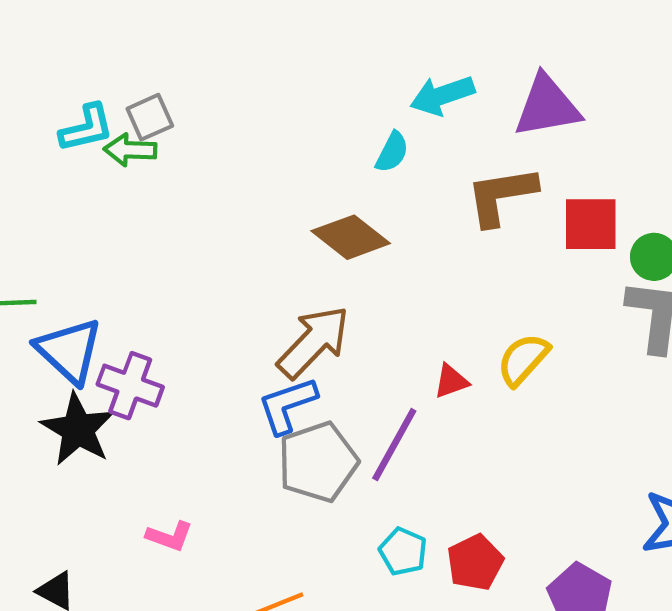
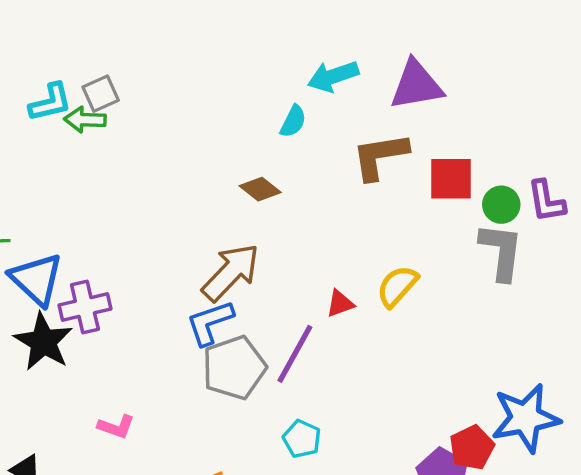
brown diamond: (351, 237) -> (260, 189), size x0.7
purple cross: (130, 386) -> (85, 307), turned -33
red pentagon: (475, 562) -> (472, 447), moved

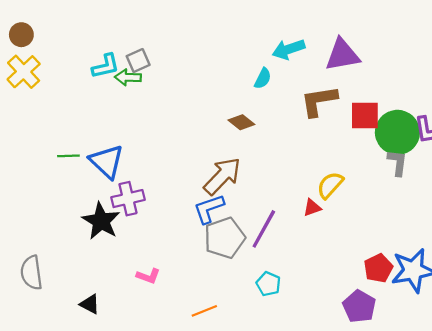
green circle: (501, 205) -> (397, 132), size x1.8
gray L-shape: (501, 251) -> (397, 163), size x0.7
blue triangle: (36, 279) -> (107, 162), moved
red triangle: (340, 304) -> (312, 208), moved
red pentagon: (472, 447) -> (378, 268), moved

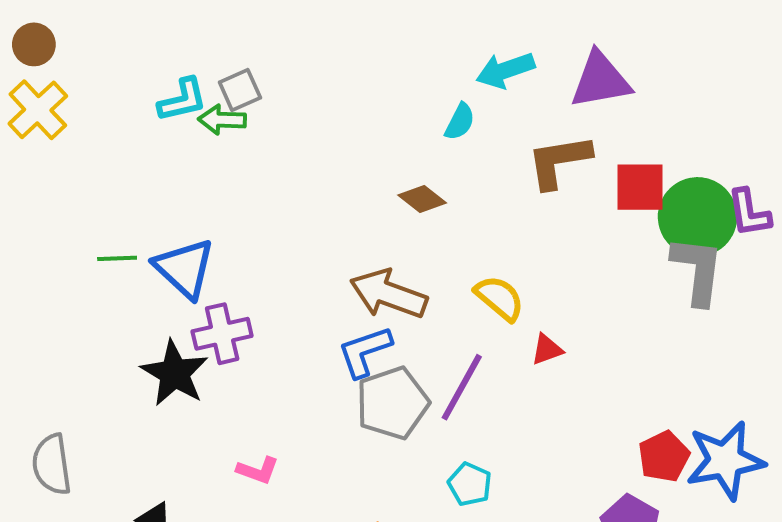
gray L-shape: (397, 163) -> (698, 270), size x1.5
brown arrow: (222, 176) -> (388, 294), turned -114
yellow semicircle: (330, 185) -> (499, 298), moved, turned 88

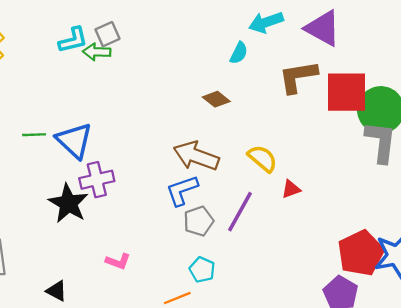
purple triangle: (600, 80) -> (323, 28), turned 39
red square: (640, 187) -> (346, 92), size x1.4
gray pentagon: (392, 403) -> (199, 221), size x0.7
red pentagon: (664, 457) -> (361, 253), size x1.5
cyan pentagon: (470, 484) -> (202, 270), moved

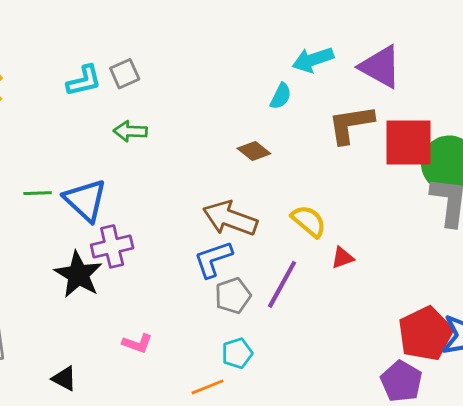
green arrow: (97, 52) -> (130, 131), moved
cyan pentagon: (202, 270) -> (237, 353), turned 30

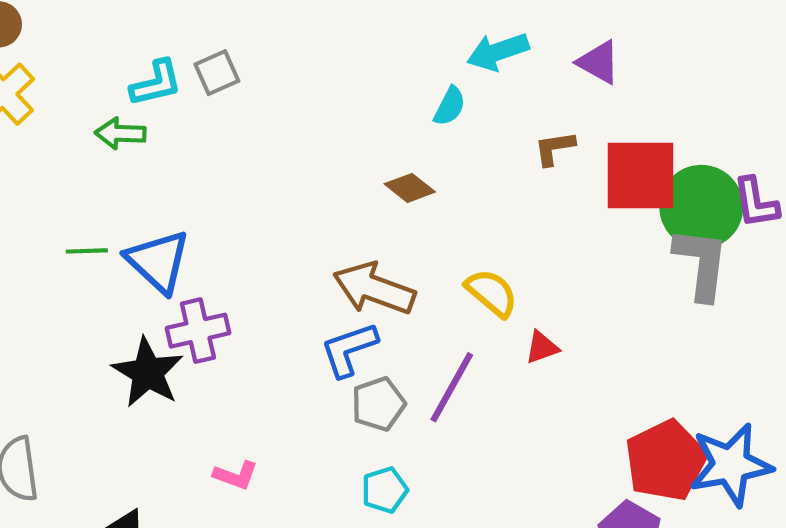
purple triangle: (380, 67) -> (599, 62), size x0.7
brown L-shape: (351, 124) -> (555, 148), size x0.6
green arrow: (130, 131) -> (120, 133), moved

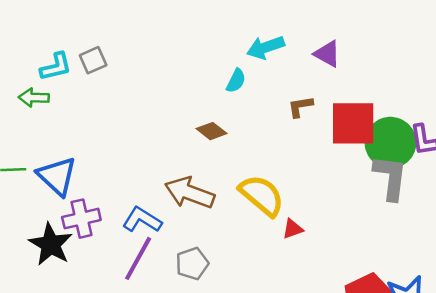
yellow semicircle: (492, 293) -> (262, 195), size x1.4
blue L-shape: (349, 349) -> (142, 220), moved, turned 51
purple line: (452, 387) -> (138, 258), moved

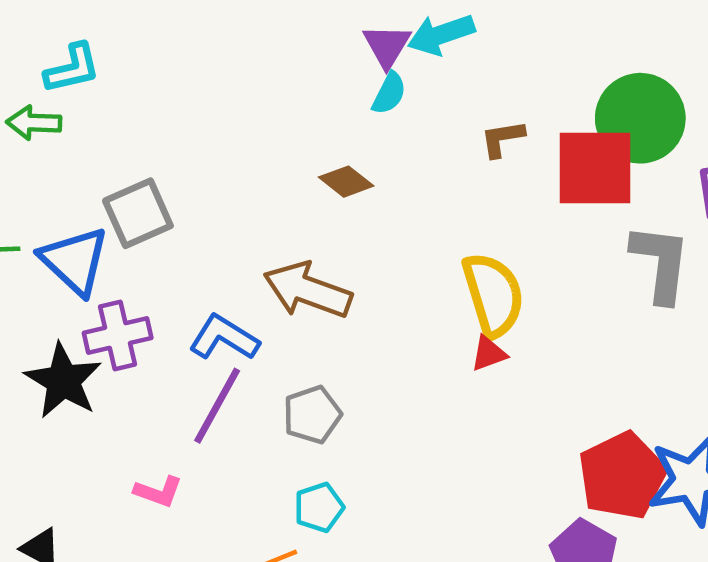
purple triangle: (327, 54) -> (387, 46), moved, turned 32
gray square: (93, 60) -> (138, 213), moved, size x1.4
green circle: (390, 143) -> (640, 118), moved
yellow semicircle: (262, 195) -> (493, 295), moved, turned 33

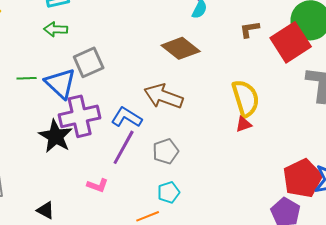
green arrow: (34, 123) -> (56, 29), moved
red square: (595, 168) -> (291, 42), turned -33
brown diamond: (346, 182) -> (181, 48), size x1.6
purple cross: (118, 335) -> (80, 116), size x1.4

